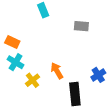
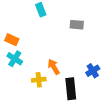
yellow cross: (32, 80) -> (39, 80), moved, turned 32

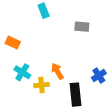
cyan cross: (15, 59) -> (22, 72), moved

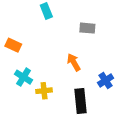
orange arrow: (57, 71) -> (74, 62), moved

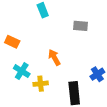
orange arrow: (74, 62) -> (54, 57), moved

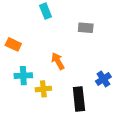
cyan cross: (22, 71) -> (23, 76), turned -35

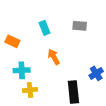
cyan rectangle: (46, 11) -> (44, 28), moved
yellow cross: (43, 89) -> (30, 90), moved

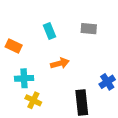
orange arrow: (54, 57) -> (60, 63), turned 105
yellow cross: (30, 90) -> (33, 100), turned 32

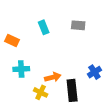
orange arrow: (60, 63) -> (53, 77), moved
yellow cross: (33, 100) -> (41, 92), moved

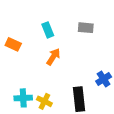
cyan cross: (21, 69) -> (23, 98), moved
orange arrow: (53, 77) -> (53, 57), moved, turned -42

